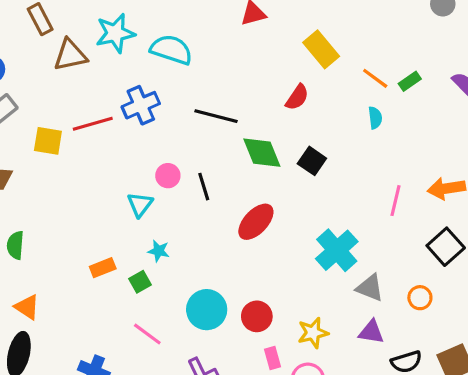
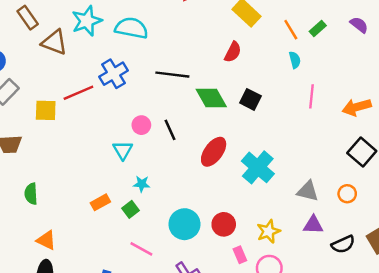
brown triangle: (70, 55) -> (54, 42), turned 40
orange line: (375, 78) -> (291, 30), turned 30
pink line: (395, 201) -> (312, 96), moved
cyan cross: (337, 250) -> (258, 167), moved

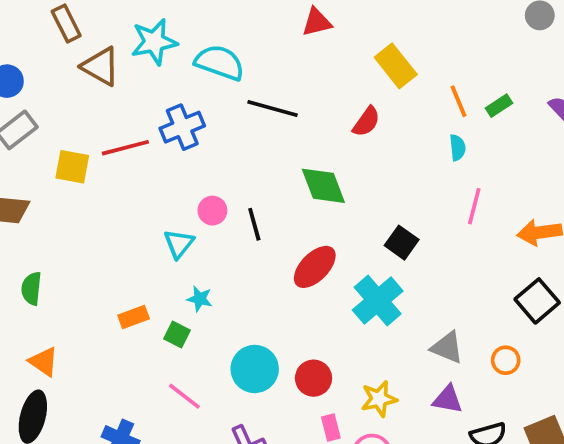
black line: (172, 75) -> (272, 108), moved
black square: (251, 99) -> (402, 243), moved
green square: (130, 209) -> (177, 335), turned -35

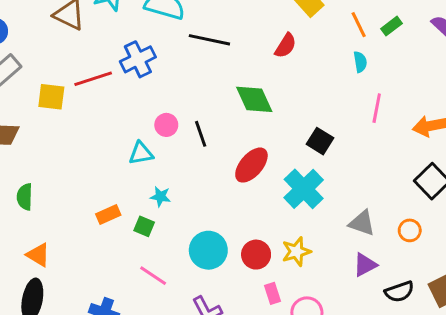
cyan triangle: (179, 244) -> (141, 153), turned 45
yellow star: (379, 399) -> (296, 252), moved
purple triangle: (448, 399) -> (365, 265), turned -35

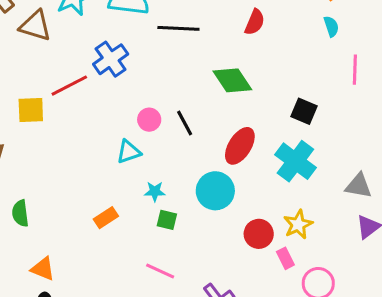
green square: (144, 226) -> (167, 220), moved
cyan circle: (208, 250) -> (215, 191), moved
pink rectangle: (273, 293) -> (285, 258), moved

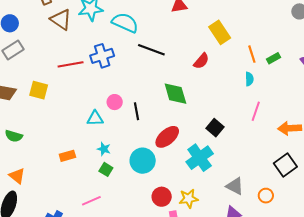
yellow square: (31, 110) -> (39, 90), moved
green semicircle: (20, 213) -> (14, 136), turned -84
pink line: (160, 271) -> (91, 201), turned -66

